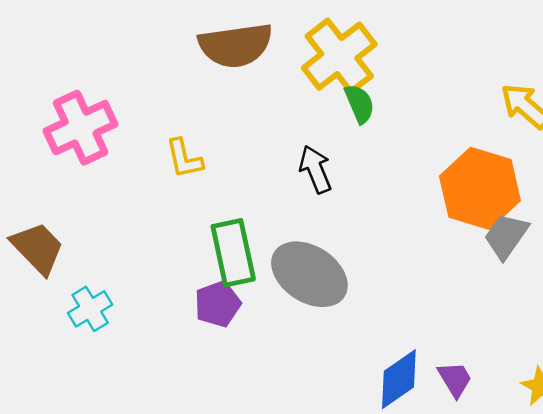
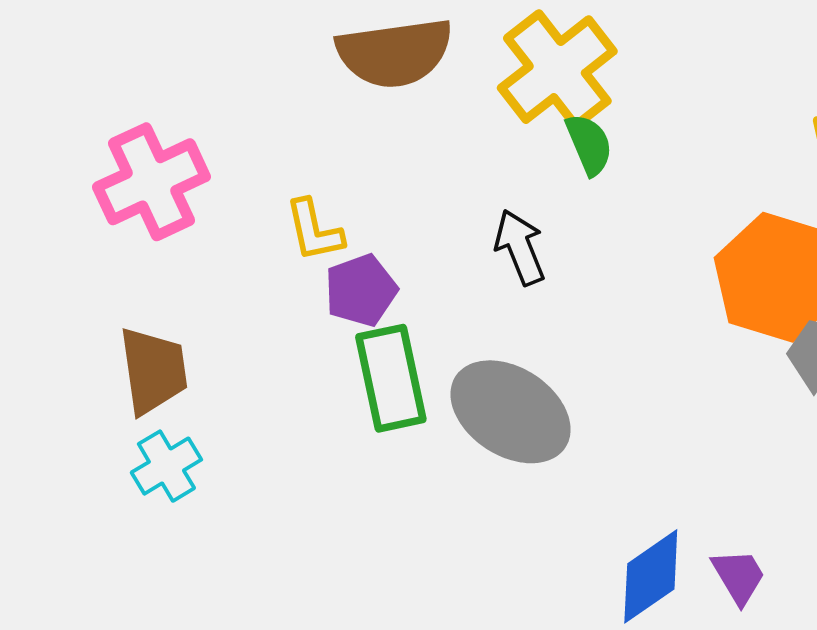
brown trapezoid: (38, 248) -> (153, 371), moved, turned 36
purple pentagon: (218, 304) -> (361, 290), moved

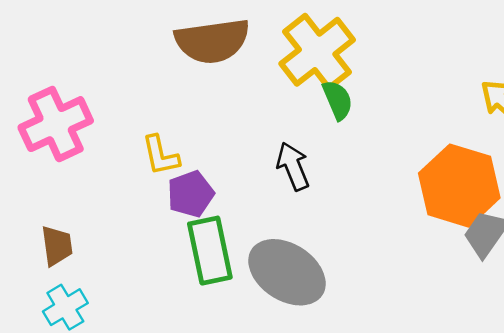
brown trapezoid: (153, 371) -> (57, 246), size x0.7

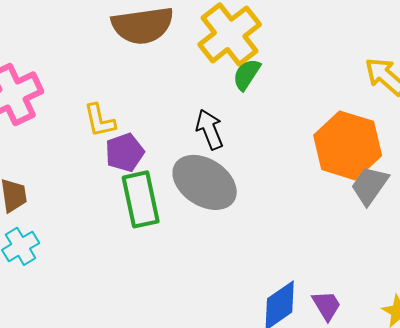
green semicircle: (338, 100) -> (247, 74), turned -124
gray ellipse: (287, 272) -> (205, 182), moved

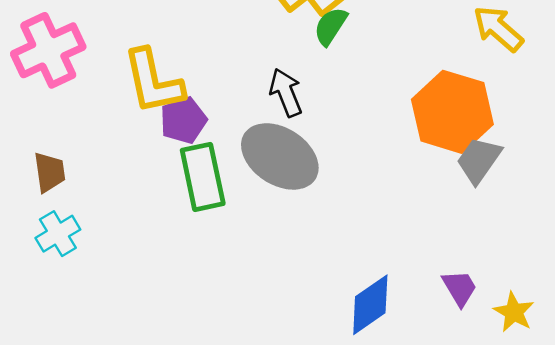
yellow L-shape: (100, 120) -> (153, 82), size x1.6
purple trapezoid: (327, 305) -> (460, 288), moved

